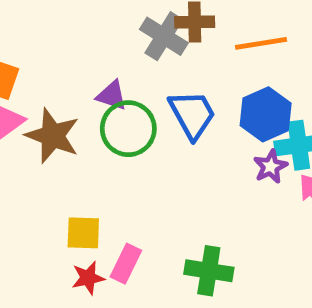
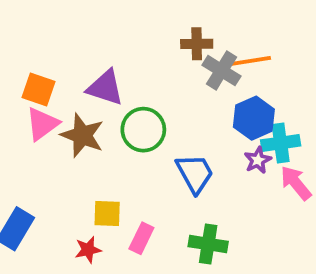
gray cross: (164, 36) -> (221, 71), moved
purple triangle: (112, 95) -> (105, 88), moved, size x1.5
blue trapezoid: (192, 114) -> (195, 173), moved
red star: (88, 278) -> (88, 250), moved

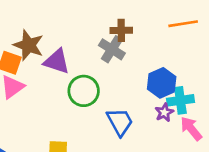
orange line: (250, 61) -> (183, 24), moved
gray cross: (221, 71) -> (112, 49), moved
brown star: (82, 135) -> (28, 45), moved

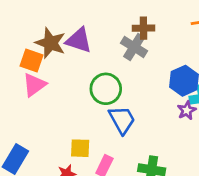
purple triangle: (57, 61) -> (79, 40), moved
blue trapezoid: (120, 122) -> (122, 120), moved

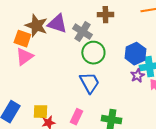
gray cross: (134, 47) -> (82, 32), moved
green circle: (106, 89) -> (93, 53), moved
yellow square: (80, 148) -> (40, 112), moved

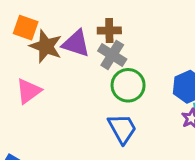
brown cross: (105, 15) -> (109, 30), moved
orange square: (22, 39) -> (26, 28), moved

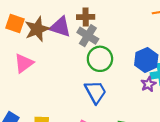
orange square: (26, 28) -> (15, 24), moved
brown star: (46, 46) -> (37, 29), turned 30

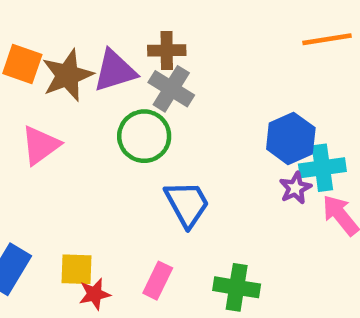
purple triangle: (60, 27) -> (115, 71), turned -35
green circle: (100, 59) -> (144, 136), moved

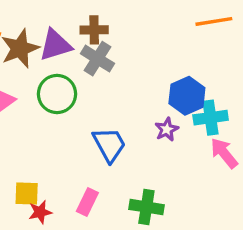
green circle: (144, 136) -> (57, 94), moved
purple star: (295, 188) -> (167, 129), moved

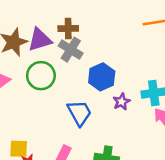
blue hexagon: (187, 96) -> (102, 77), moved

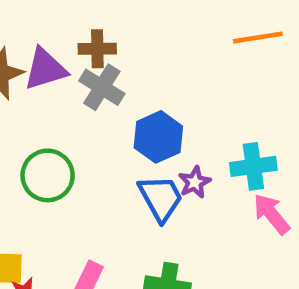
green circle: (41, 76) -> (48, 175), moved
blue trapezoid: (79, 113) -> (161, 198), moved

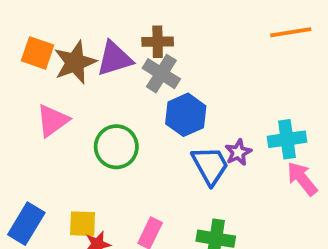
blue hexagon: (158, 137) -> (186, 115), moved

